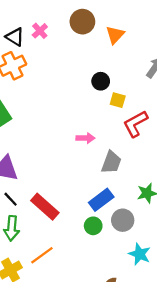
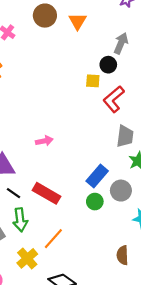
black circle: (101, 81) -> (108, 65), moved
pink arrow: (85, 138) -> (44, 141), moved
gray trapezoid: (111, 162) -> (125, 136), moved

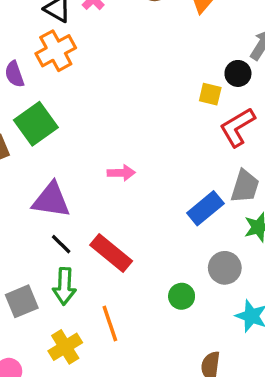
blue rectangle: (97, 176) -> (205, 208), moved
green circle: (95, 202) -> (182, 296), moved
orange line: (53, 239) -> (110, 323), turned -70

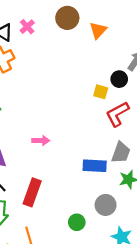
blue rectangle: (205, 208) -> (95, 166), turned 40
red rectangle: (111, 253) -> (32, 192), turned 68

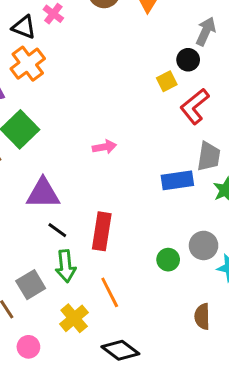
yellow square: (101, 92) -> (167, 81), turned -32
pink arrow: (41, 141) -> (104, 147), moved
gray circle: (106, 205) -> (204, 245), moved

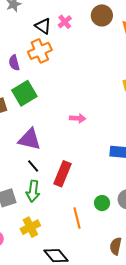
orange line: (110, 292) -> (77, 218), moved

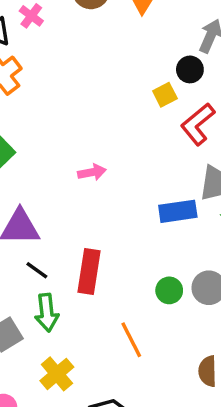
green circle: (102, 203) -> (169, 290), moved

